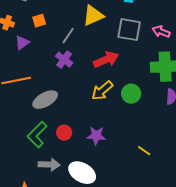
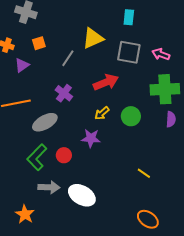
purple cross: (64, 60) -> (64, 93), moved
yellow arrow: (102, 91) -> (102, 113), size x0.7
purple star: (96, 136) -> (91, 138), moved

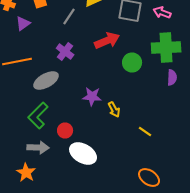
yellow arrow: (102, 113) -> (114, 110), moved, turned -77
green circle: (131, 116) -> (132, 62), moved
red circle: (64, 155) -> (65, 130), moved
gray arrow: (49, 187) -> (38, 148), moved

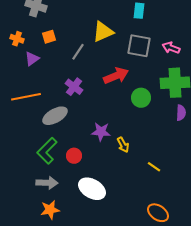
red circle: (65, 130) -> (74, 156), moved
orange star: (26, 172) -> (50, 210), moved, turned 30

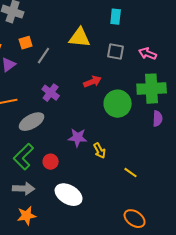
yellow triangle: (103, 32) -> (80, 38), turned 30
gray square: (139, 46) -> (116, 52), size x0.7
gray line: (78, 52) -> (44, 56), moved
red arrow: (116, 76) -> (93, 82), size x0.7
green circle: (141, 98) -> (118, 104), size x1.4

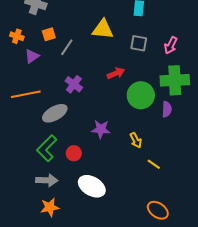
pink arrow: (148, 54) -> (171, 45), turned -84
purple semicircle: (158, 119) -> (167, 109), moved
yellow arrow: (100, 151) -> (136, 140), moved

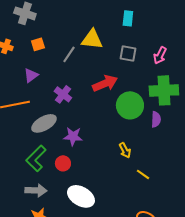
gray line: (67, 47) -> (69, 54), moved
purple triangle: (32, 56) -> (31, 75), moved
red arrow: (116, 73) -> (105, 83), size x1.4
purple star: (101, 129) -> (73, 136), moved

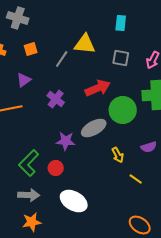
purple semicircle: (156, 119) -> (149, 147), moved, turned 70
gray ellipse: (44, 123) -> (94, 128), moved

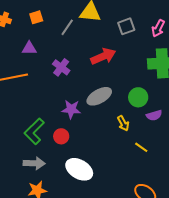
gray square: (121, 58) -> (126, 26), turned -30
purple triangle: (24, 80) -> (29, 48), turned 35
green circle: (123, 110) -> (138, 97), moved, size x0.7

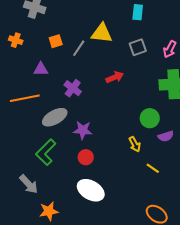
orange square: (36, 17) -> (56, 41), moved
red arrow: (103, 56) -> (115, 77), size x0.7
gray ellipse: (99, 96) -> (55, 117), moved
red circle: (61, 136) -> (86, 157), moved
gray arrow: (34, 163) -> (29, 184), moved, turned 45

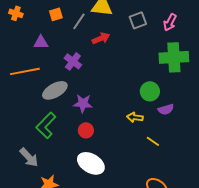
red arrow: (115, 77) -> (101, 38), moved
yellow arrow: (135, 144) -> (135, 117), turned 126

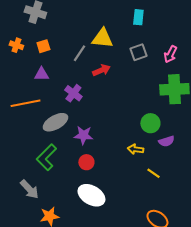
orange square: (56, 14) -> (43, 46), moved

